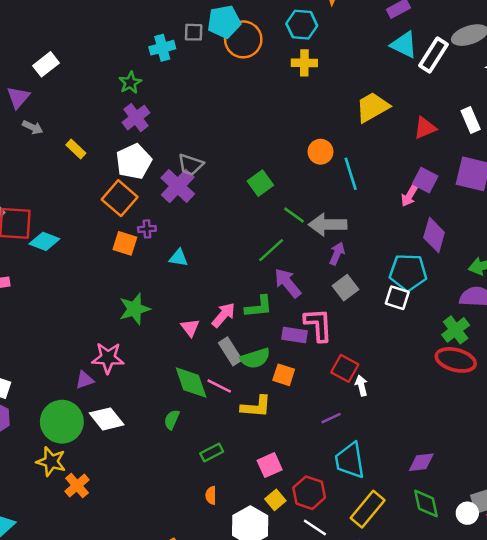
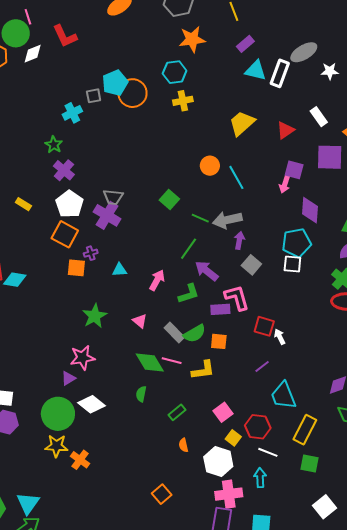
pink arrow: (223, 315) -> (157, 280), moved

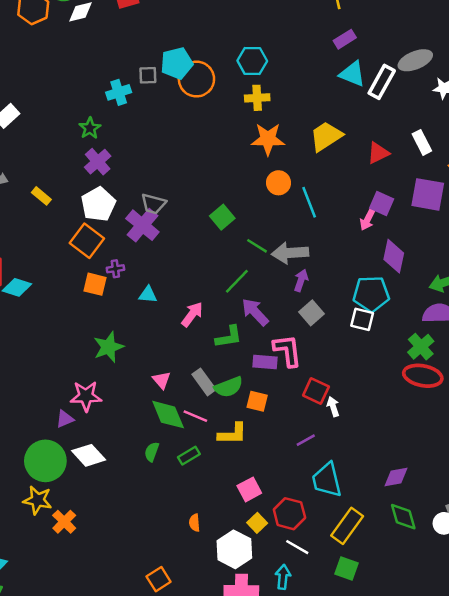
orange star: (192, 39) -> (268, 139), moved
pink triangle: (140, 321) -> (162, 380), moved
green rectangle: (177, 412) -> (189, 456), moved

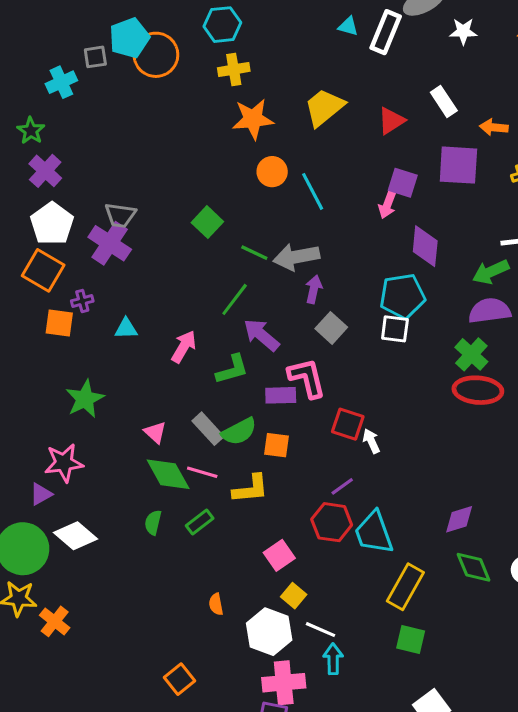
cyan triangle: (352, 74) -> (348, 26), size x0.6
red hexagon: (289, 514) -> (332, 522), moved
white line: (297, 547) -> (320, 630), moved

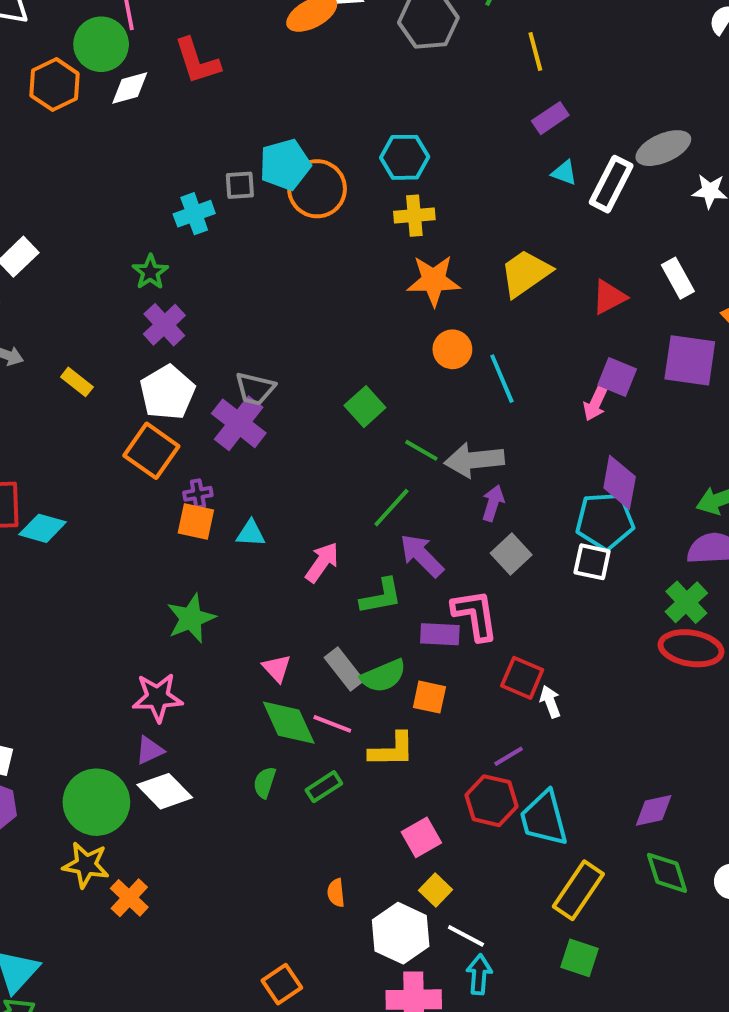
purple diamond: (425, 246) -> (620, 482), moved
orange square: (59, 323) -> (196, 521), moved
purple triangle: (41, 494) -> (150, 750), moved

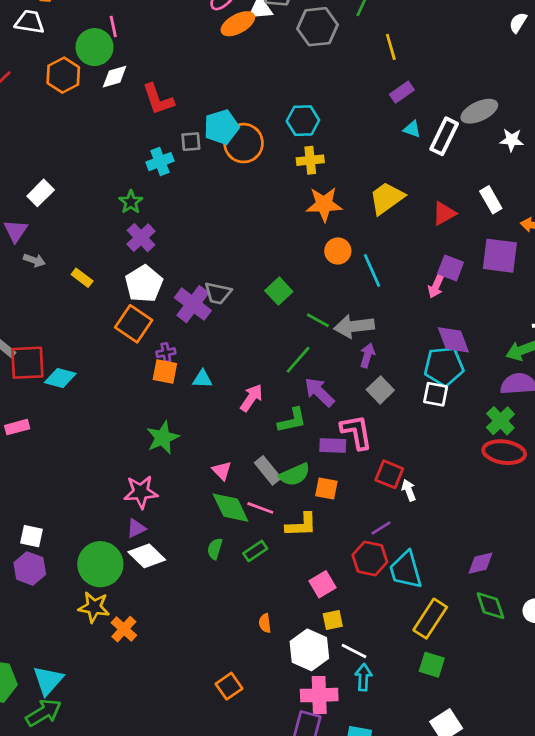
red L-shape: (197, 61) -> (158, 99), moved
gray trapezoid: (255, 389) -> (218, 293), moved
purple diamond: (620, 482) -> (453, 340), turned -30
yellow square: (435, 890) -> (333, 620), turned 35

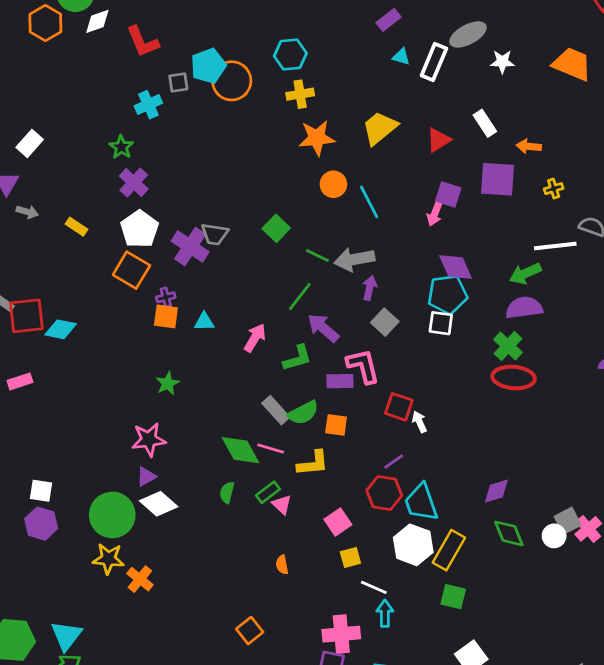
green star: (163, 438) -> (168, 383), size x0.7
pink triangle: (222, 471) -> (282, 505), moved
white hexagon: (309, 650) -> (413, 545), moved

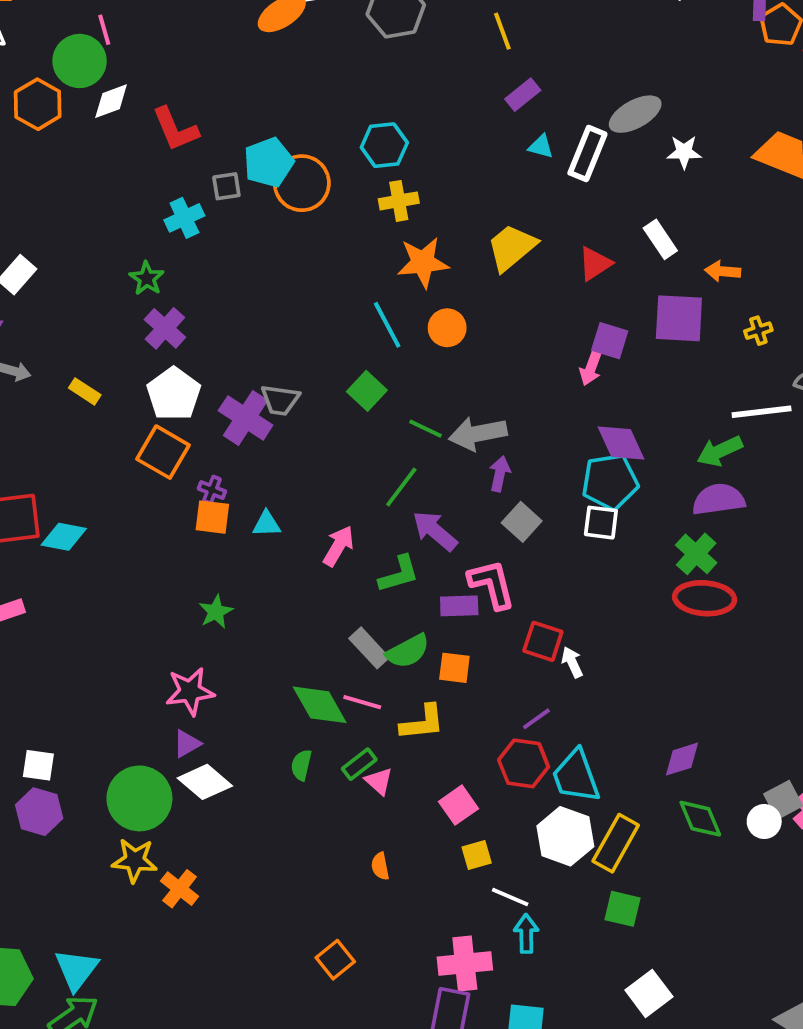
cyan line: (369, 202) -> (387, 325), moved
purple cross: (166, 297) -> (212, 490), turned 36

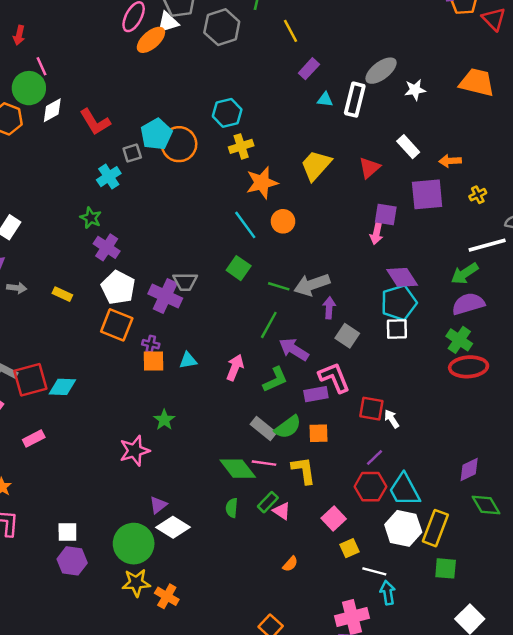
pink star: (190, 691) -> (135, 451), moved
yellow L-shape: (422, 722) -> (304, 470), turned -84
orange semicircle: (380, 866) -> (290, 564), turned -119

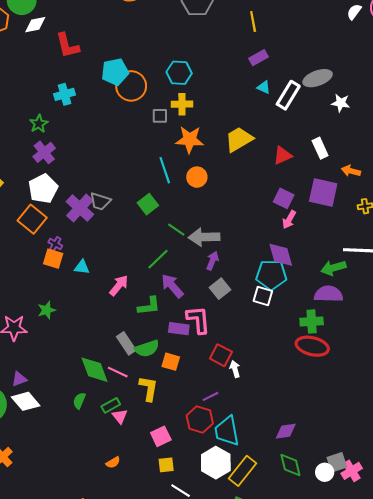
gray square: (132, 153) -> (160, 116), moved
pink arrow: (376, 233) -> (289, 220), moved
green cross: (459, 340) -> (312, 321), turned 35

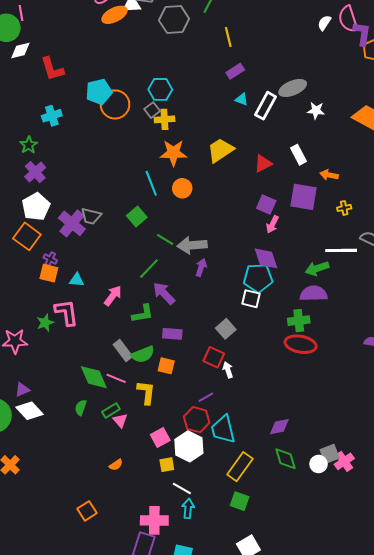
gray square: (160, 116) -> (152, 110), moved, turned -35
gray square: (220, 289) -> (226, 329), moved
pink L-shape: (198, 320) -> (66, 312), moved
white hexagon: (216, 463) -> (189, 446), moved

